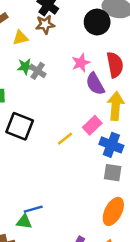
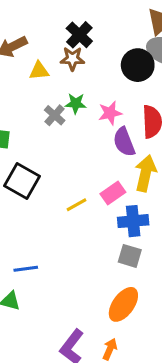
green star: (25, 67) -> (76, 103), moved
blue cross: (111, 145) -> (133, 221), turned -35
blue line: (33, 209) -> (26, 269), moved

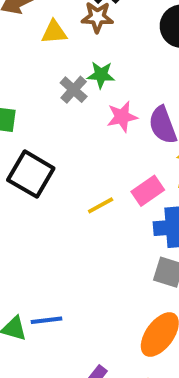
pink star: (110, 113) -> (122, 117), moved
blue line: (26, 269) -> (47, 320), moved

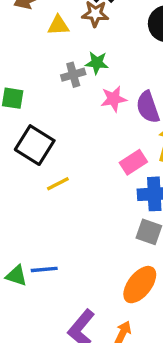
gray cross: (74, 90) -> (73, 75), turned 30
yellow line: (101, 205) -> (58, 184), moved

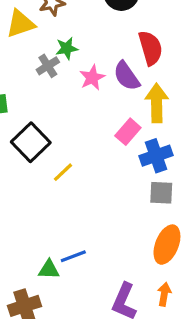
yellow triangle: (58, 25) -> (20, 24), size x1.4
black square: (35, 145) -> (31, 142), turned 30

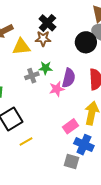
purple semicircle: (127, 76) -> (69, 78), moved, turned -144
blue cross: (156, 156) -> (84, 145), turned 30
gray square: (161, 193) -> (71, 162), moved

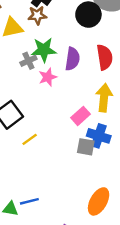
green star: (46, 68) -> (44, 50), size x1.5
pink star: (57, 89) -> (48, 77), moved
gray square: (71, 162) -> (86, 147), moved

